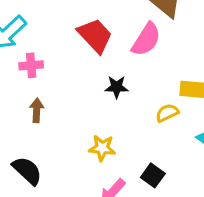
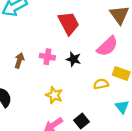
pink semicircle: (146, 39) -> (107, 46), moved
pink cross: (31, 65) -> (47, 57), moved

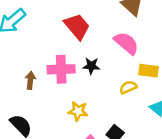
pink semicircle: (107, 46) -> (126, 43), turned -85
pink cross: (47, 57) -> (61, 69), size x1.5

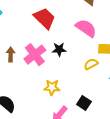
pink cross: (61, 69) -> (35, 55), turned -30
brown arrow: (30, 80) -> (11, 54), moved

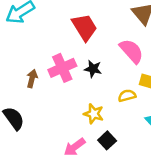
brown arrow: (11, 54) -> (32, 79), moved
yellow star: (52, 87) -> (94, 114), moved

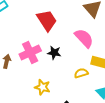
yellow star: (94, 114) -> (42, 87), moved

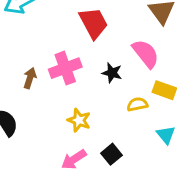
black star: (54, 53) -> (112, 73), moved

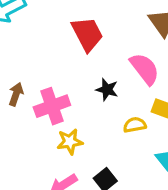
pink cross: (65, 68) -> (52, 106), moved
yellow star: (79, 120) -> (70, 142), turned -30

